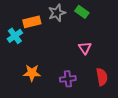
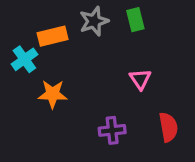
green rectangle: (82, 12) -> (135, 20), turned 40
orange star: (32, 73) -> (53, 94), moved

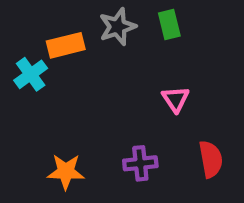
orange star: (53, 94) -> (66, 172), moved

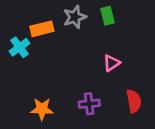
pink triangle: (176, 99) -> (111, 63), turned 30

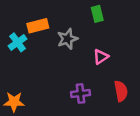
gray star: (75, 17) -> (67, 39), moved
orange star: (42, 109) -> (14, 102), moved

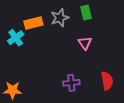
gray star: (67, 39) -> (60, 18), moved
pink triangle: (101, 57) -> (85, 43), moved, turned -32

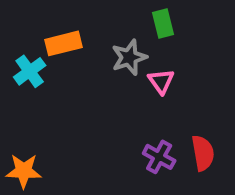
gray star: (60, 18) -> (129, 57), moved
purple cross: (71, 83) -> (159, 157), moved, turned 35

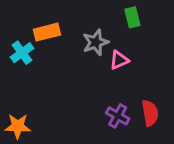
green rectangle: (163, 24) -> (132, 17), moved
pink triangle: (161, 81) -> (119, 60), turned 42

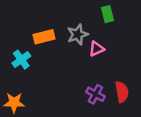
orange rectangle: (47, 32) -> (44, 37), moved
cyan cross: (22, 53) -> (21, 60), moved

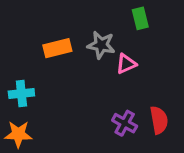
gray star: (78, 34) -> (101, 45), turned 30
cyan cross: (21, 60) -> (21, 93), moved, turned 30

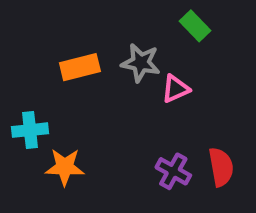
green rectangle: (140, 18) -> (195, 26), turned -30
orange star: (18, 134) -> (65, 167), moved

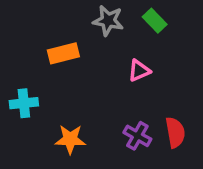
gray star: (141, 63) -> (108, 21), moved
orange star: (65, 167) -> (70, 139), moved

